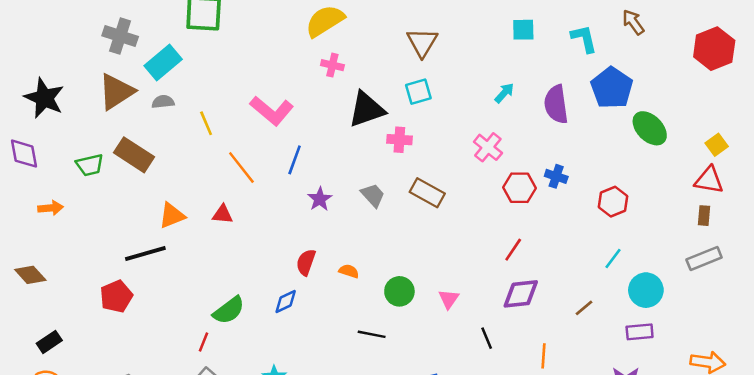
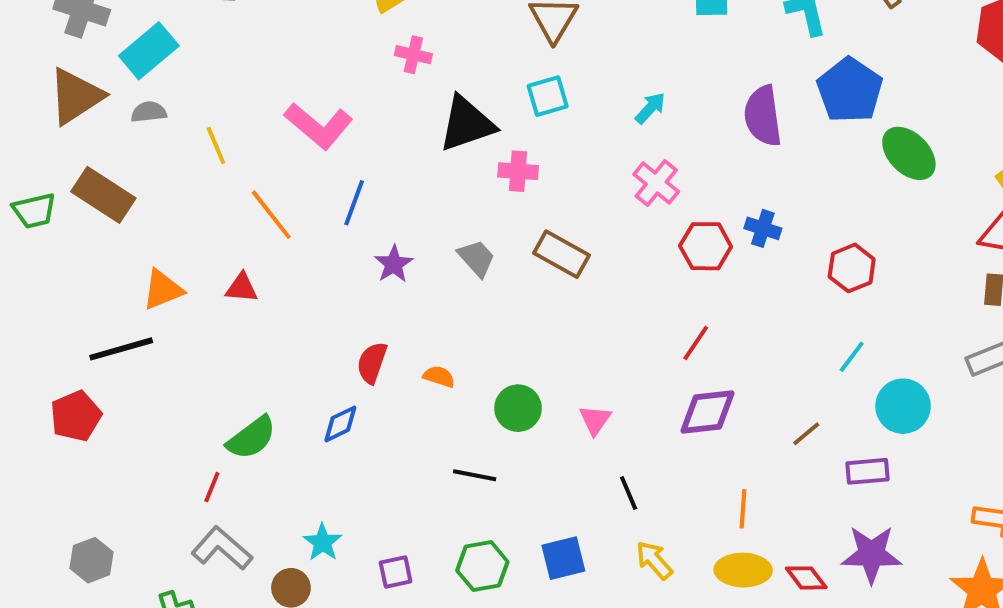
cyan arrow: (504, 93) -> (650, 108), moved
purple rectangle: (640, 332) -> (867, 471), moved
black line: (487, 338) -> (629, 493), moved

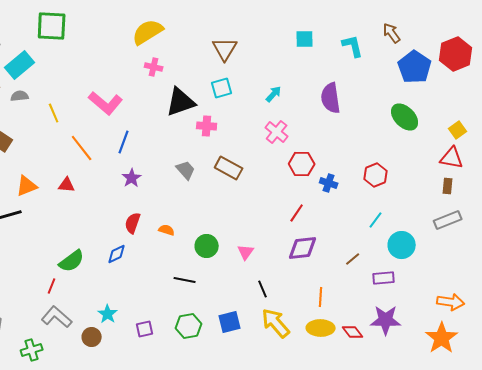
blue pentagon: (850, 90) -> (415, 67), moved
blue cross: (763, 228) -> (329, 183), moved
purple star: (394, 264) -> (132, 178), moved
yellow arrow: (654, 560) -> (276, 323), size x1.5

